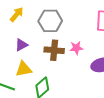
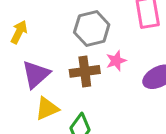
gray hexagon: (50, 21) -> (92, 29), moved
purple triangle: (21, 45) -> (36, 74), size x1.5

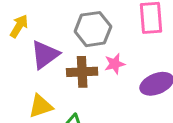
purple triangle: (36, 74) -> (45, 55), moved

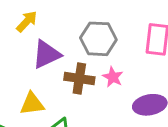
pink star: (115, 64) -> (113, 77), turned 30

